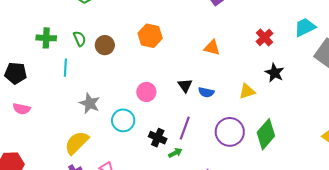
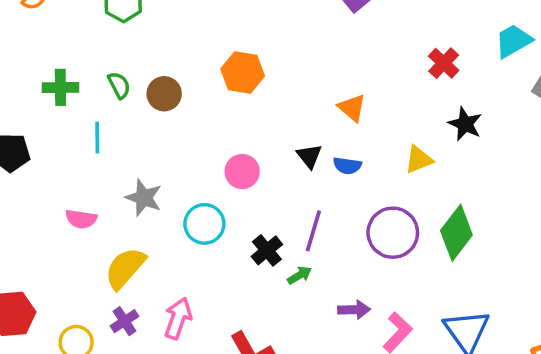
orange triangle: (212, 48) -> (352, 108), moved, turned 30
pink semicircle: (22, 109) -> (81, 219), moved
black cross: (158, 138) -> (267, 250), turned 30

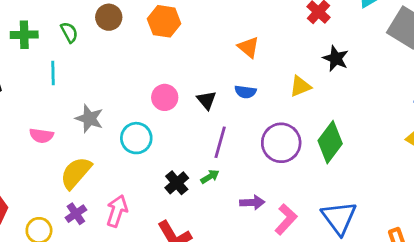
brown circle: (164, 94) -> (109, 17), moved
black triangle: (309, 156) -> (207, 100), moved
black cross: (267, 250) -> (177, 183), moved

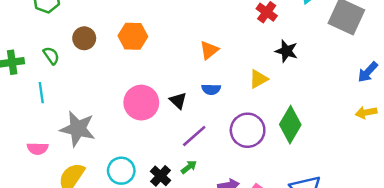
orange triangle: (248, 47) -> (209, 50), turned 48
pink circle: (165, 97) -> (141, 103), size x1.5
gray star: (89, 119) -> (78, 129), size x1.4
cyan circle: (136, 138) -> (121, 171), moved
purple line: (220, 142) -> (194, 136), turned 40

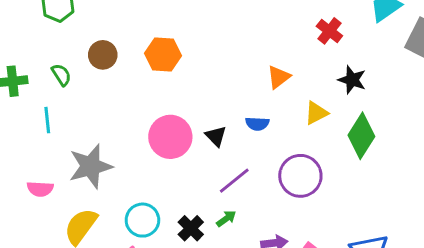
orange triangle: (209, 50) -> (279, 77), moved
green diamond: (290, 125) -> (361, 136), moved
gray star: (78, 129) -> (91, 166), turned -30

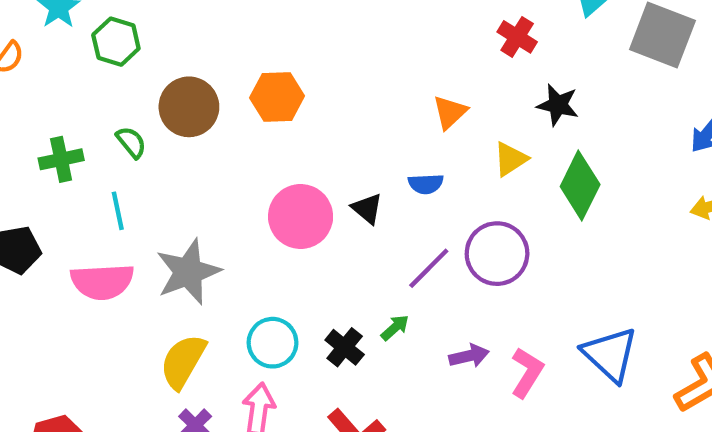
brown circle: (103, 55) -> (189, 107), size x1.4
purple line: (234, 181) -> (429, 268), moved
pink semicircle: (40, 189) -> (102, 282), moved, size x1.6

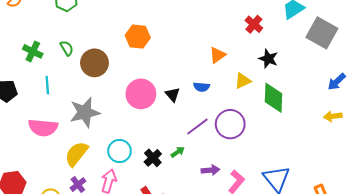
brown circle: (189, 107) -> (94, 63), moved
green cross: (61, 159) -> (33, 51), turned 30
green diamond: (580, 186) -> (273, 98), turned -32
cyan line: (118, 211) -> (47, 85), moved
pink semicircle: (102, 282) -> (43, 128), moved

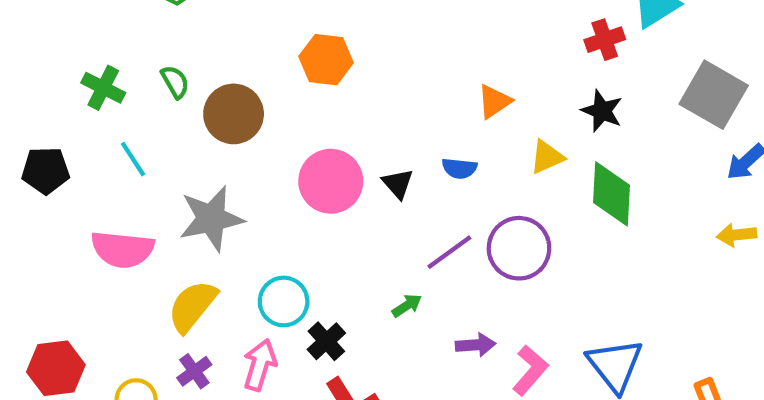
red cross: (254, 24) -> (605, 40), moved, turned 30
gray square: (322, 33) -> (714, 95), moved
cyan line: (47, 85) -> (133, 159), turned -30
black cross: (153, 158) -> (326, 341), moved

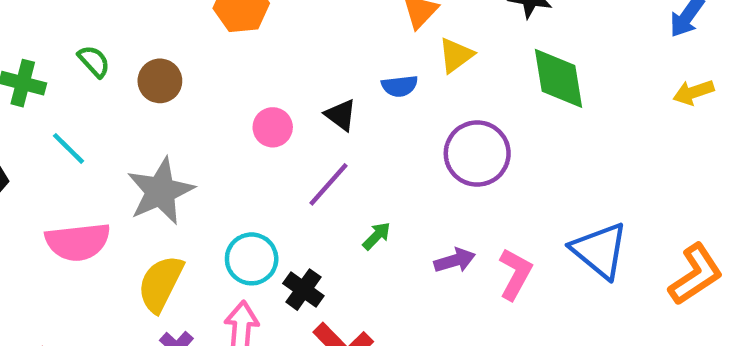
brown circle: (234, 114) -> (160, 81), size x0.7
yellow triangle: (547, 157) -> (456, 55), moved
pink circle: (331, 181) -> (273, 127), size x0.6
purple line: (449, 252) -> (328, 184), moved

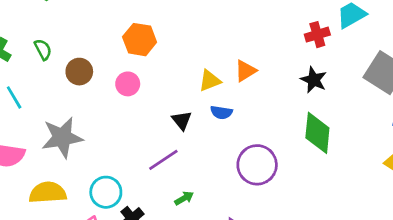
yellow triangle: (456, 55) -> (210, 81), moved
pink circle: (273, 127) -> (128, 84), moved
yellow semicircle: (161, 284) -> (48, 193), turned 45

